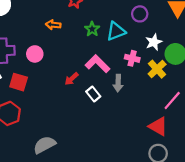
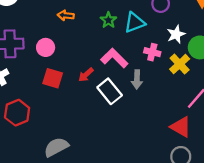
red square: (19, 82) -> (53, 78), moved
white rectangle: (93, 94) -> (110, 91), size x1.5

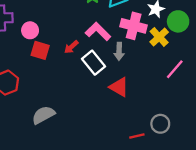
pink circle: (46, 47) -> (30, 30), moved
pink cross: (152, 52) -> (134, 26), size x1.6
red triangle: (181, 127) -> (119, 87), moved

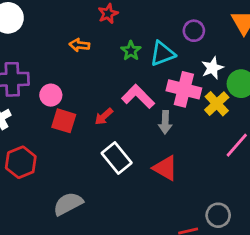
white rectangle: (94, 63) -> (117, 158), moved

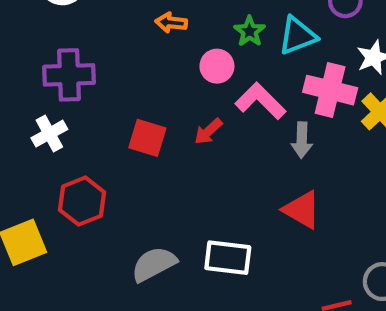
pink circle: (51, 95) -> (217, 66), moved
white rectangle: (117, 158) -> (228, 258), moved, turned -44

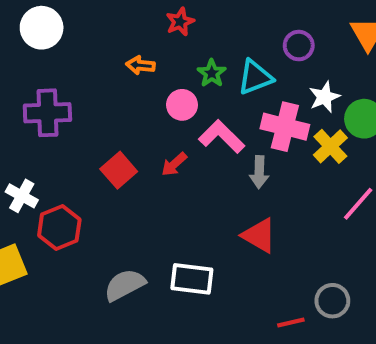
white cross: (49, 134) -> (22, 196), moved, turned -32
red square: (147, 138) -> (119, 170), turned 32

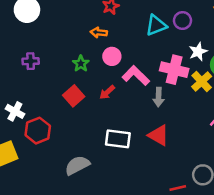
orange arrow: (140, 65) -> (99, 32), moved
green star: (212, 73) -> (81, 64), moved
cyan triangle: (255, 77) -> (156, 25), moved
purple cross: (47, 113) -> (31, 61), size x0.6
white rectangle: (192, 279) -> (118, 139), moved

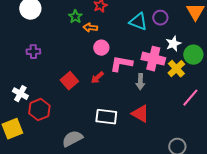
cyan triangle: (156, 25) -> (138, 22), turned 42
green star: (81, 64) -> (75, 17), moved
pink L-shape: (136, 76) -> (121, 64), turned -35

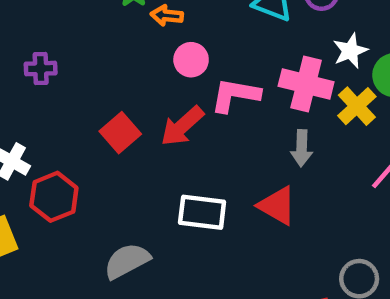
red arrow: (97, 78) -> (182, 126), size x1.5
gray arrow: (140, 82) -> (302, 148), moved

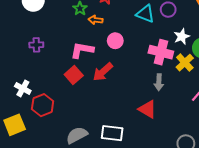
pink circle: (191, 60) -> (115, 41), moved
pink L-shape: (235, 95) -> (82, 50), moved
white rectangle: (202, 212) -> (112, 133), moved

